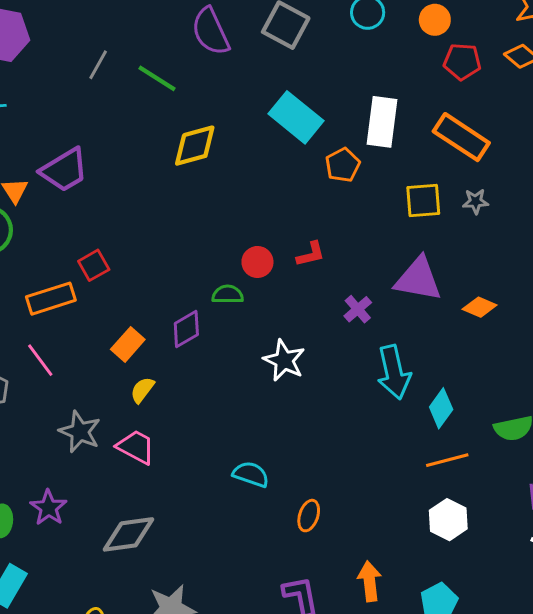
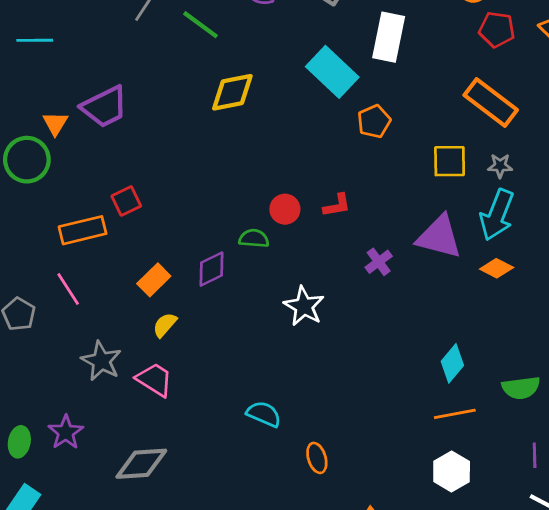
white rectangle: (382, 122) -> (389, 37), moved
cyan arrow: (394, 372) -> (497, 215), moved, turned 30
orange ellipse: (309, 516) -> (317, 458), turned -40

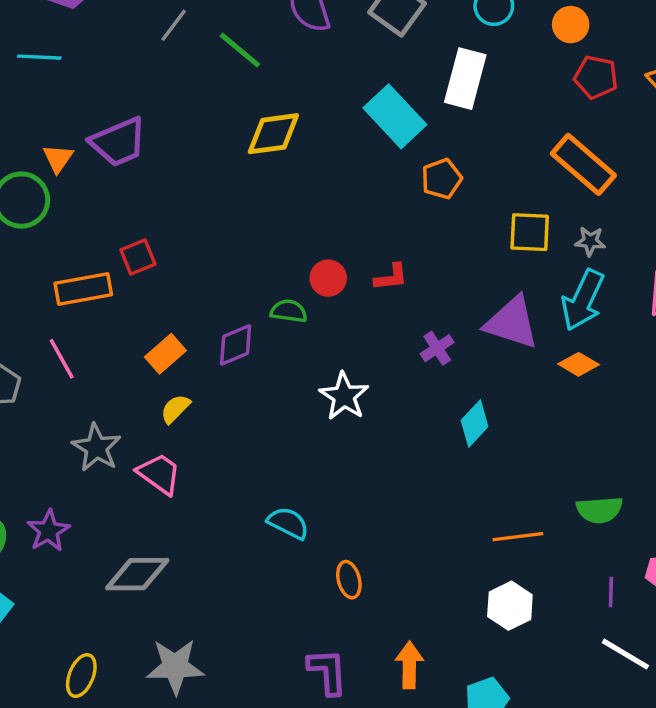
cyan diamond: (452, 363) -> (475, 424), moved

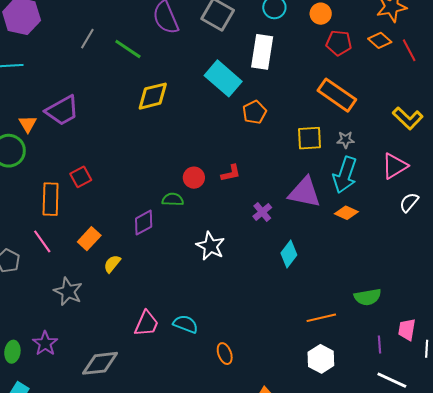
orange rectangle: (83, 289) -> (51, 199), turned -72
orange rectangle: (165, 354) -> (89, 239), moved
pink trapezoid: (159, 474) -> (146, 324), moved, turned 84

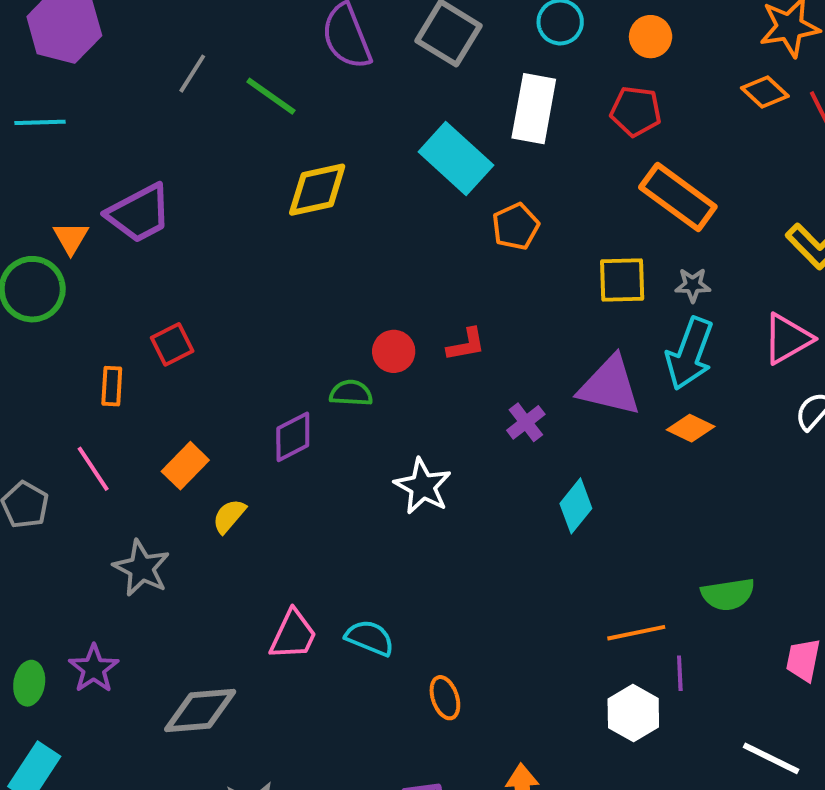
red pentagon: (339, 43) -> (636, 111), moved
orange rectangle: (51, 199) -> (112, 386), size x0.6
purple line: (379, 345) -> (680, 673), moved

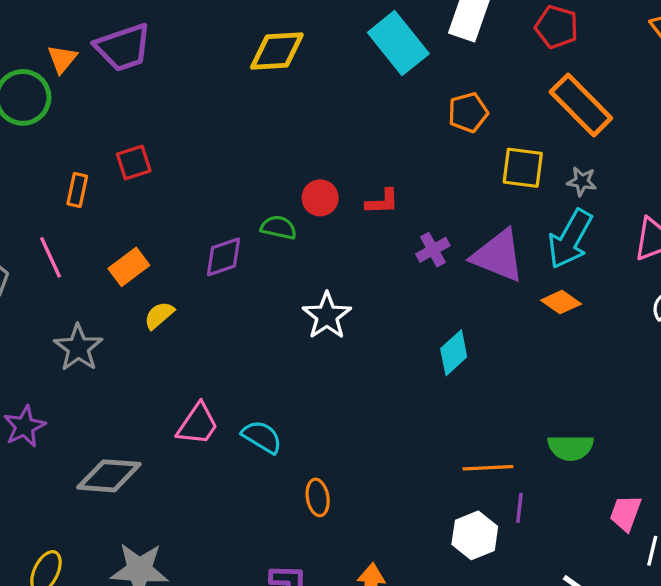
orange pentagon: (516, 226) -> (468, 112), moved
purple cross: (526, 422) -> (433, 250), moved

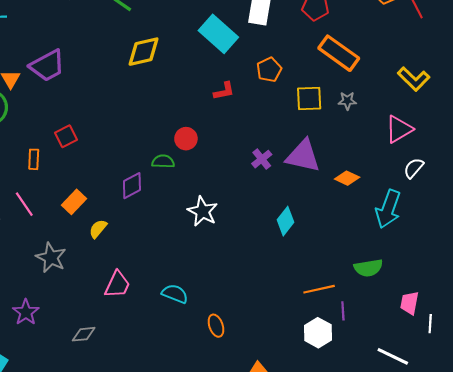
red L-shape: (382, 202) -> (224, 91), moved
cyan arrow: (570, 239) -> (388, 209), moved
pink trapezoid: (198, 424) -> (117, 285), moved
gray diamond: (109, 476) -> (84, 334), size x0.6

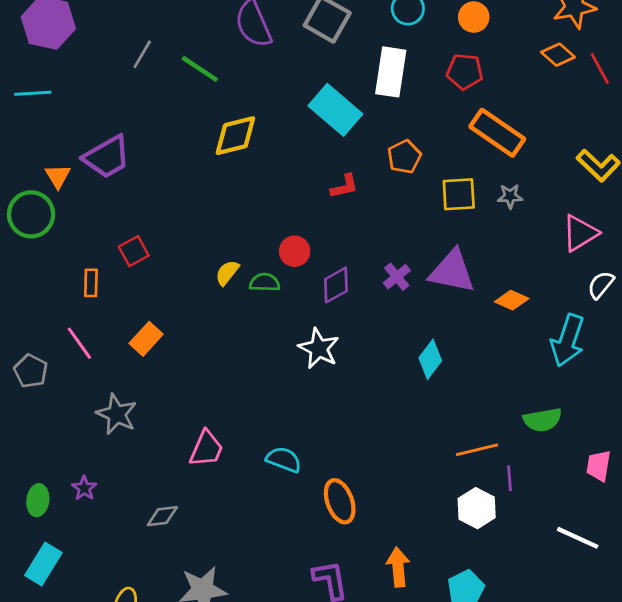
purple diamond: (132, 186) -> (336, 285), moved
yellow semicircle: (98, 229) -> (227, 273), moved
purple star: (26, 312) -> (84, 488), size x0.7
orange ellipse: (216, 326) -> (340, 501), size x1.4

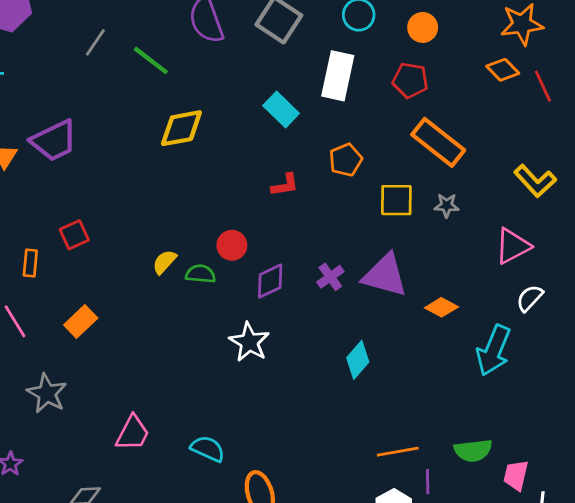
cyan rectangle: (335, 110) -> (281, 109), size x0.7
green semicircle: (543, 420) -> (473, 451), moved

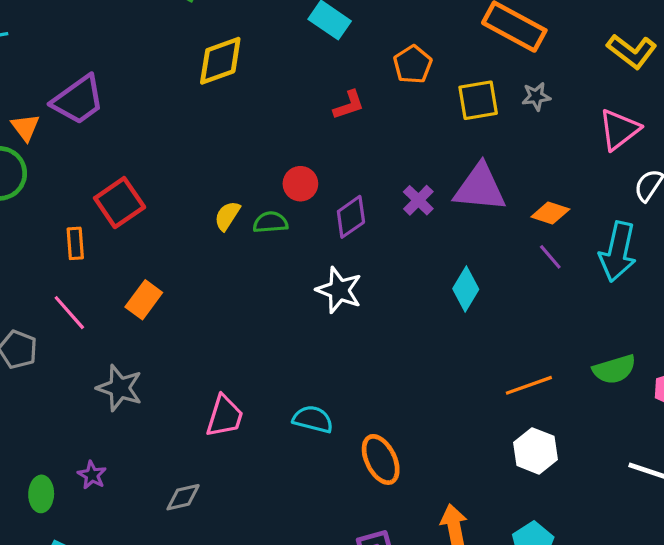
red square: (74, 235) -> (120, 203), size x1.4
purple line: (428, 482) -> (550, 257), moved, turned -30

